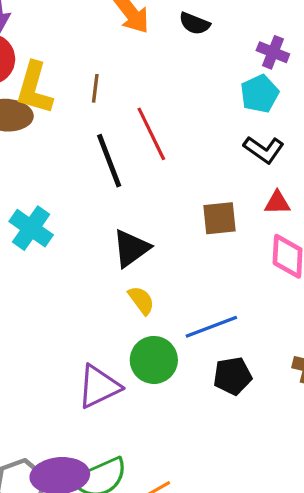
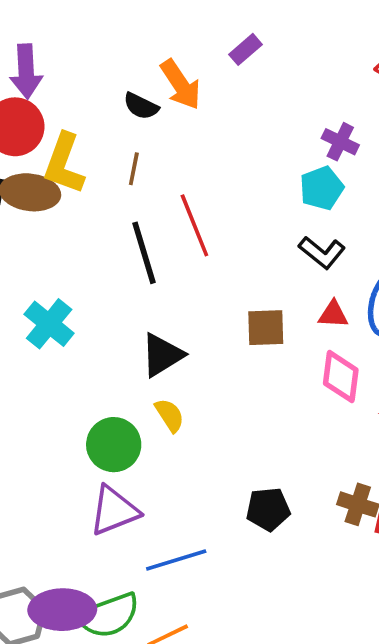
black semicircle: (195, 23) -> (141, 106), moved
blue line: (211, 327) -> (176, 560), moved
green circle: (154, 360) -> (114, 445), moved

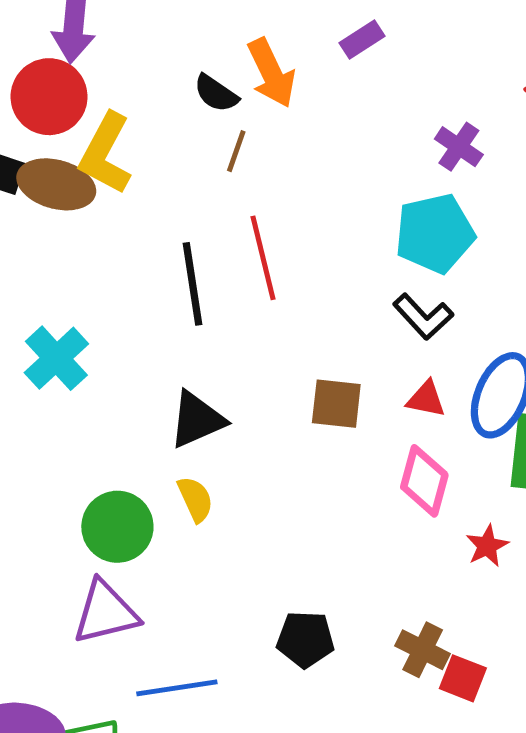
purple cross: (340, 142) -> (459, 147), moved
brown line: (134, 169) -> (236, 151), moved
cyan pentagon: (322, 188) -> (435, 233), size x1.4

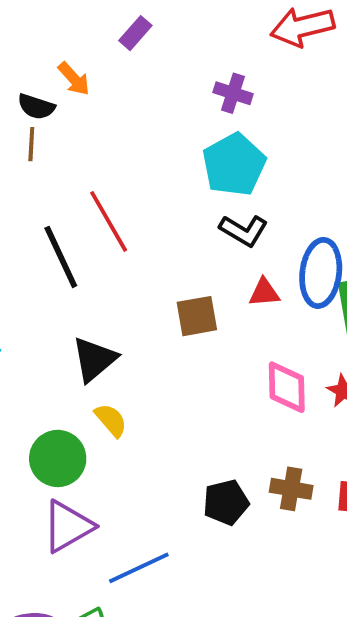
orange arrow: (271, 73) -> (74, 79), size x0.7
brown line: (236, 151) -> (31, 144), moved
pink diamond: (424, 481) -> (287, 387), moved
brown cross: (423, 650) -> (291, 489), moved

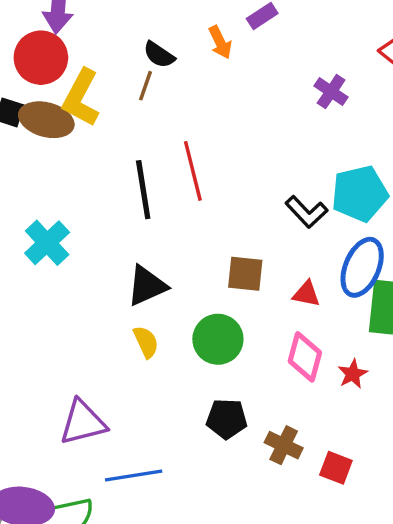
orange arrow: (74, 79) -> (220, 42), moved
cyan pentagon: (234, 165) -> (360, 194), moved
red triangle: (264, 293) -> (306, 294), moved
green circle: (58, 458) -> (218, 339), moved
black pentagon: (226, 502) -> (227, 419), moved

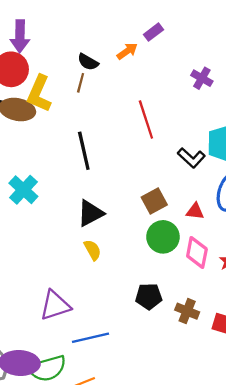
orange arrow: (220, 42) -> (127, 51), turned -95
red line: (193, 171) -> (146, 120), moved
brown square: (245, 274) -> (154, 201), turned -30
green circle: (218, 339) -> (163, 237), moved

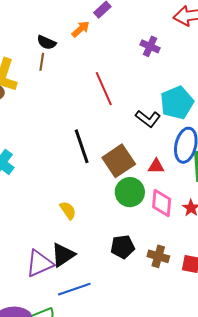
black line: (84, 151) -> (82, 146), moved
brown square: (154, 201) -> (119, 161), size x1.4
black triangle: (90, 213) -> (63, 255), moved

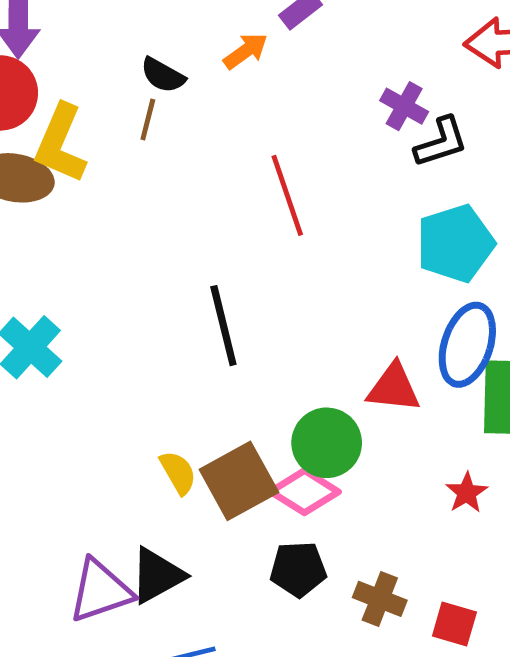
black L-shape: (148, 119) -> (441, 142), moved, turned -60
brown square: (119, 161) -> (239, 481), moved
red triangle: (156, 166) -> (394, 388), size x1.4
pink diamond: (162, 203) -> (304, 492), moved, turned -68

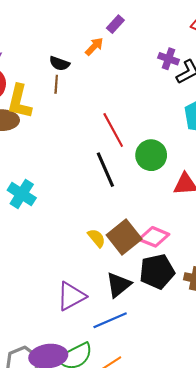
red line: (287, 195) -> (113, 130), moved
green circle: (327, 443) -> (151, 155), moved
black pentagon: (298, 569) -> (157, 272), size x1.4
black triangle: (157, 575) -> (119, 285), moved

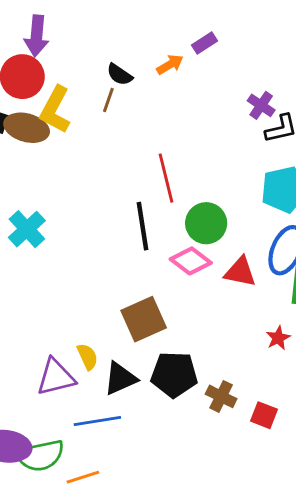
pink diamond: (154, 237) -> (191, 261), moved
yellow semicircle: (97, 238) -> (88, 357), moved

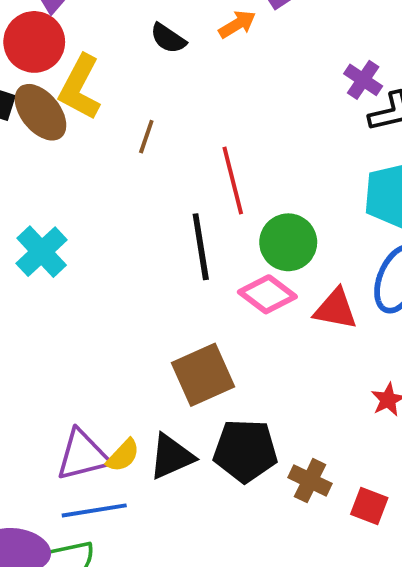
brown line: (108, 100) -> (146, 137), moved
brown ellipse: (27, 128) -> (41, 112), turned 36
yellow semicircle: (88, 357) -> (123, 455), moved, turned 68
blue line: (97, 421) -> (94, 510), moved

